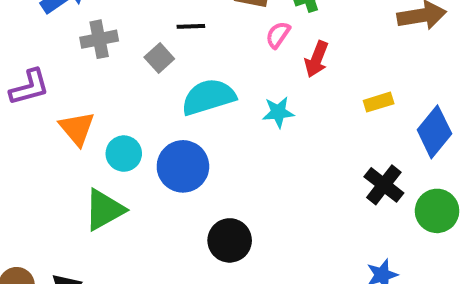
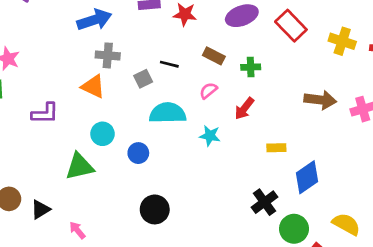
pink semicircle: (278, 35) -> (208, 91), moved
purple L-shape: (29, 87) -> (45, 113), moved
orange triangle: (77, 128) -> (93, 86), moved, turned -40
blue circle: (183, 166) -> (138, 153), size x0.6

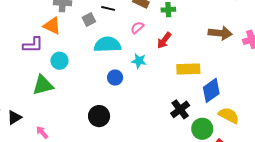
purple L-shape: (45, 113) -> (33, 45), moved
yellow rectangle: (276, 148) -> (188, 69), size x1.6
blue circle: (138, 153) -> (115, 78), moved
yellow semicircle: (346, 224) -> (229, 115), moved

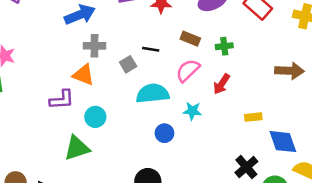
pink semicircle: (137, 28) -> (188, 70), size x1.5
yellow rectangle: (188, 69) -> (253, 117), size x0.6
blue diamond: (211, 90) -> (283, 142), turned -70

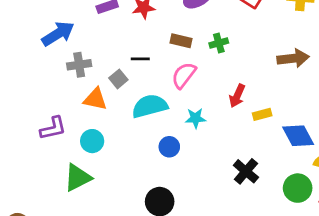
orange triangle: (84, 75) -> (95, 99), moved
red arrow: (222, 84) -> (237, 96), moved
black cross: (246, 167) -> (246, 171), moved

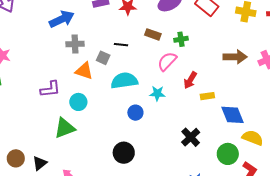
pink semicircle: (184, 75) -> (167, 61), moved
gray square: (118, 79) -> (103, 58), turned -32

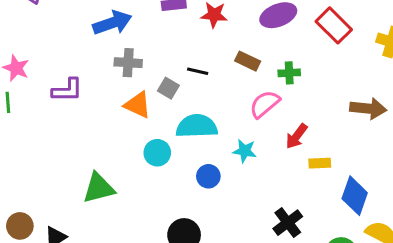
purple L-shape: (50, 89) -> (67, 90), moved
cyan circle: (78, 102) -> (157, 153), moved
blue diamond: (232, 115) -> (355, 196), turned 35

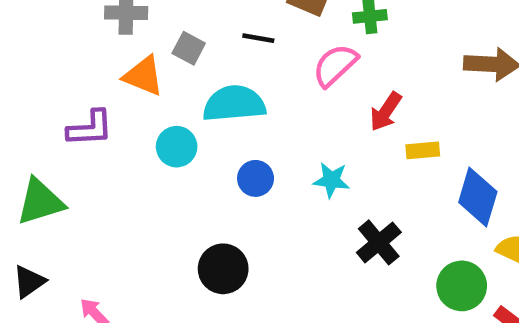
black line: (198, 71) -> (258, 38), moved
purple L-shape: (67, 90) -> (90, 128), moved
cyan star: (245, 151) -> (331, 180), moved
green triangle: (99, 188) -> (40, 202), moved

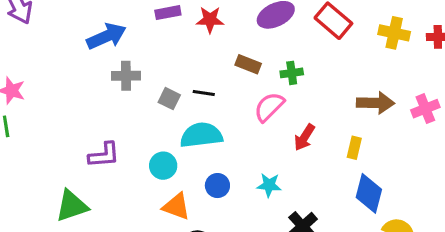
black line: (258, 38) -> (204, 93), moved
orange triangle: (143, 76) -> (176, 207), moved
yellow rectangle: (423, 150) -> (354, 148), moved, turned -70

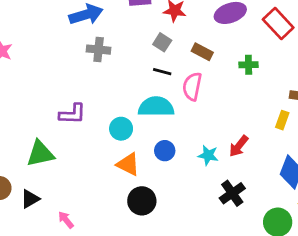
green cross: (292, 73) -> (249, 65), moved
gray square: (169, 99) -> (162, 42), moved
pink semicircle: (269, 107) -> (192, 86), moved, turned -40
red arrow: (304, 137) -> (239, 146), moved
yellow rectangle: (354, 148) -> (282, 120), moved

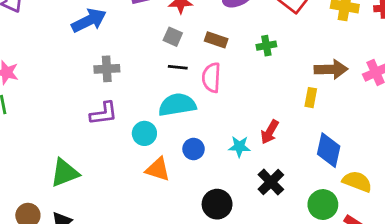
gray cross: (99, 50) -> (107, 69), moved
purple L-shape: (72, 114) -> (104, 113), moved
black circle: (142, 201) -> (217, 204), moved

